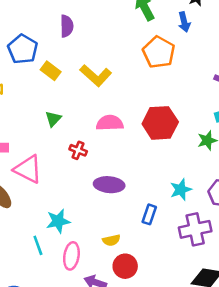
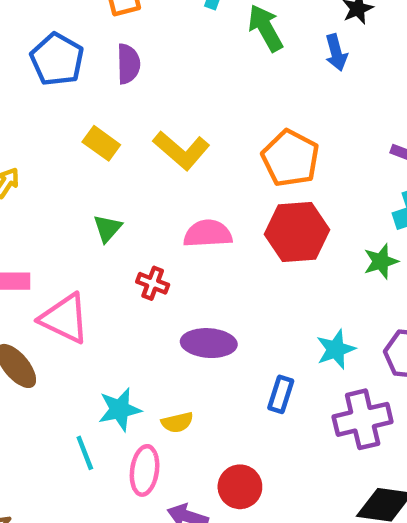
blue pentagon: (23, 49) -> (57, 59), moved
orange pentagon: (159, 52) -> (290, 158), moved
yellow semicircle: (111, 240) -> (177, 422), moved

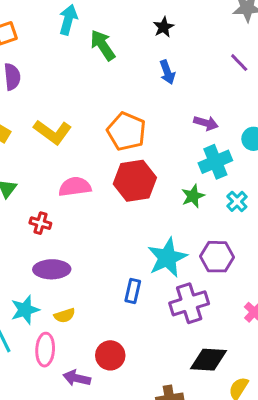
blue arrow: (336, 53) -> (167, 72), moved
purple ellipse: (209, 343) -> (52, 269), moved
cyan star: (336, 349) -> (167, 258), size x1.5

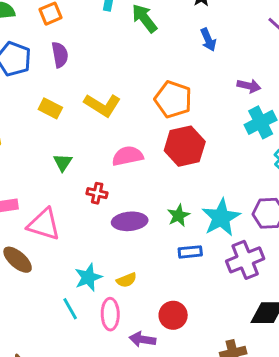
green star: (193, 196) -> (178, 215), moved
purple ellipse: (52, 269) -> (130, 221), moved
blue rectangle: (133, 291) -> (190, 252), turned 75

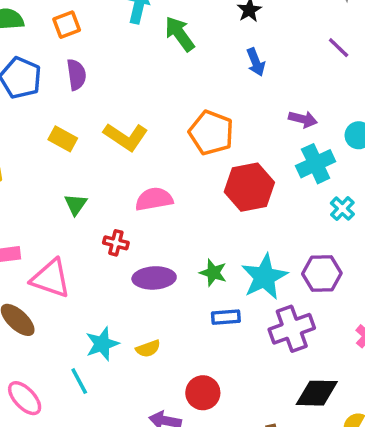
red hexagon: (185, 146) -> (249, 187), moved
green star: (178, 215) -> (213, 273), turned -30
pink ellipse: (110, 314) -> (25, 398), moved, turned -44

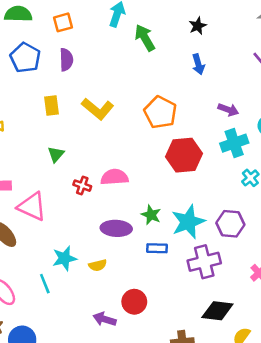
yellow rectangle: (63, 139) -> (51, 106), turned 48
pink semicircle: (154, 199) -> (114, 177), moved
purple ellipse: (154, 278) -> (116, 228), moved

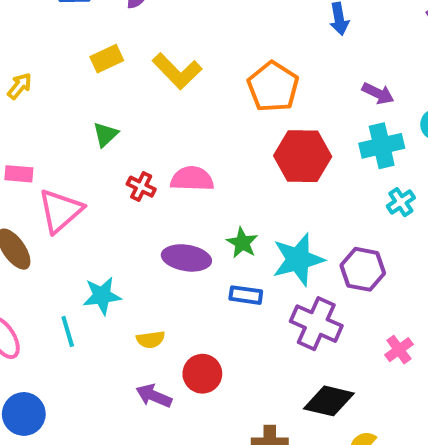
yellow rectangle: (51, 106) -> (107, 59), turned 66
pink triangle: (32, 207) -> (60, 211), turned 48
purple cross: (204, 262) -> (316, 324), turned 32
yellow semicircle: (98, 265) -> (151, 339), moved

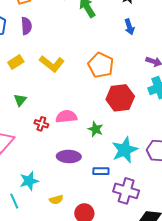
green star: (242, 243) -> (95, 129), moved
purple cross: (316, 324) -> (126, 191), moved

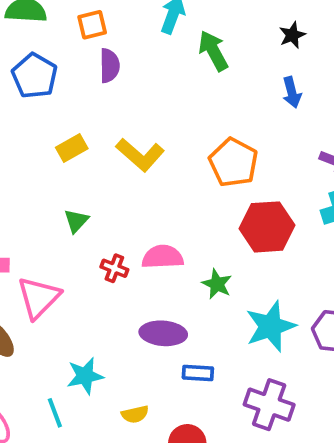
purple semicircle: (26, 26) -> (110, 66), moved
blue rectangle: (101, 171) -> (198, 373), moved

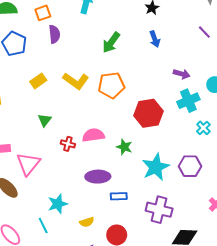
green arrow: (213, 51) -> (111, 42), moved, turned -110
orange pentagon: (233, 162) -> (111, 85), moved, turned -30

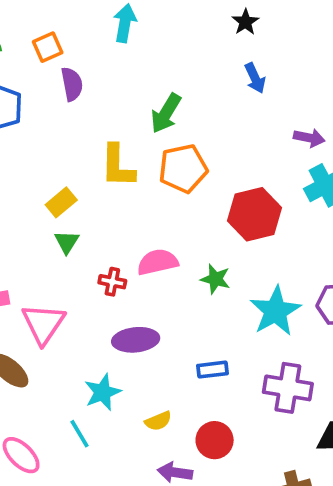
green arrow: (111, 42) -> (166, 113), moved
yellow rectangle: (38, 81) -> (61, 202), moved
yellow L-shape: (76, 81) -> (118, 166), turned 60
purple ellipse: (98, 177) -> (136, 340), moved

